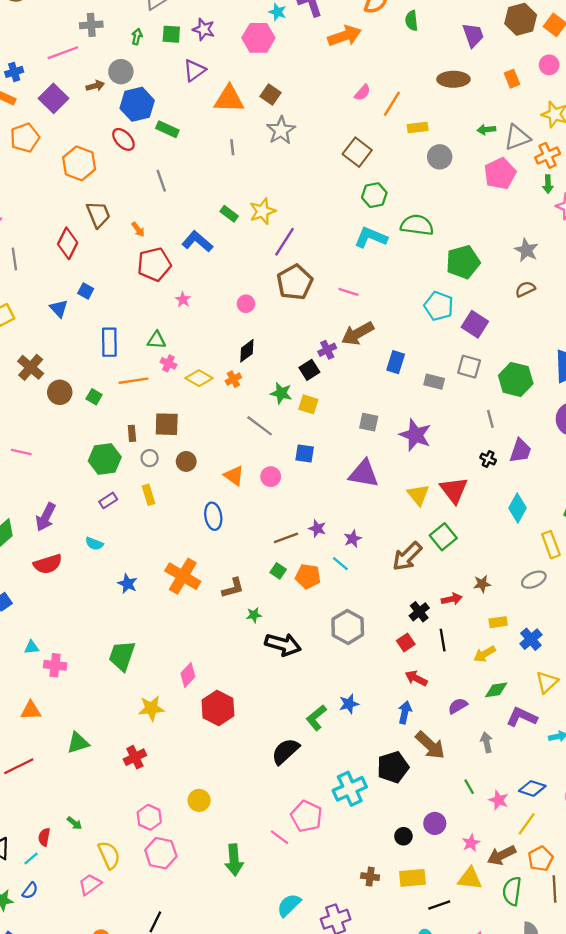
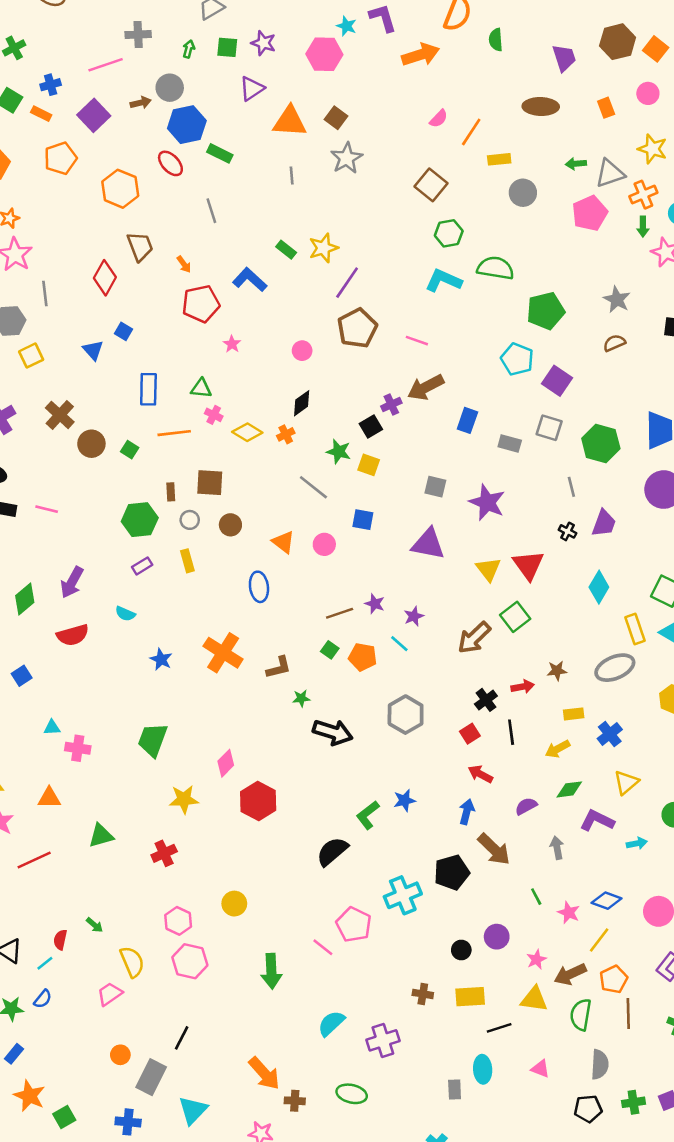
gray ellipse: (534, 580) -> (615, 668), size x1.4

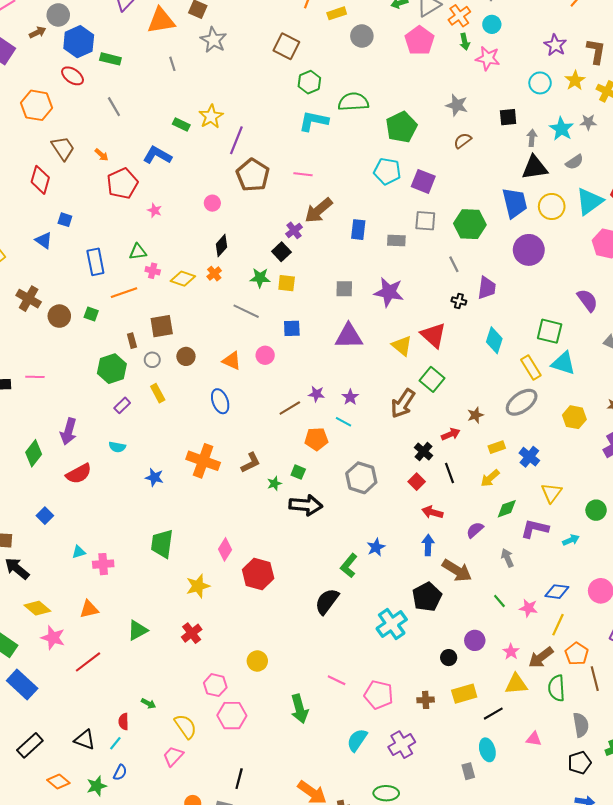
green square: (330, 650) -> (298, 472), moved
pink pentagon: (354, 925) -> (379, 695), moved

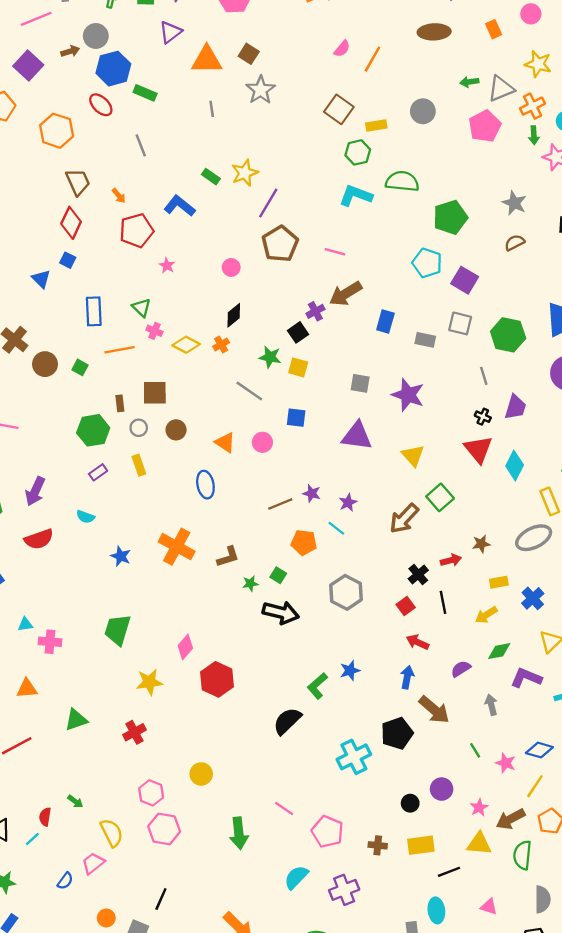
yellow rectangle: (337, 13) -> (376, 126), moved
red diamond: (40, 180) -> (71, 223), moved
green triangle: (138, 252) -> (142, 308), turned 42
red triangle: (433, 335) -> (478, 449), moved
blue semicircle: (120, 772) -> (65, 881), moved

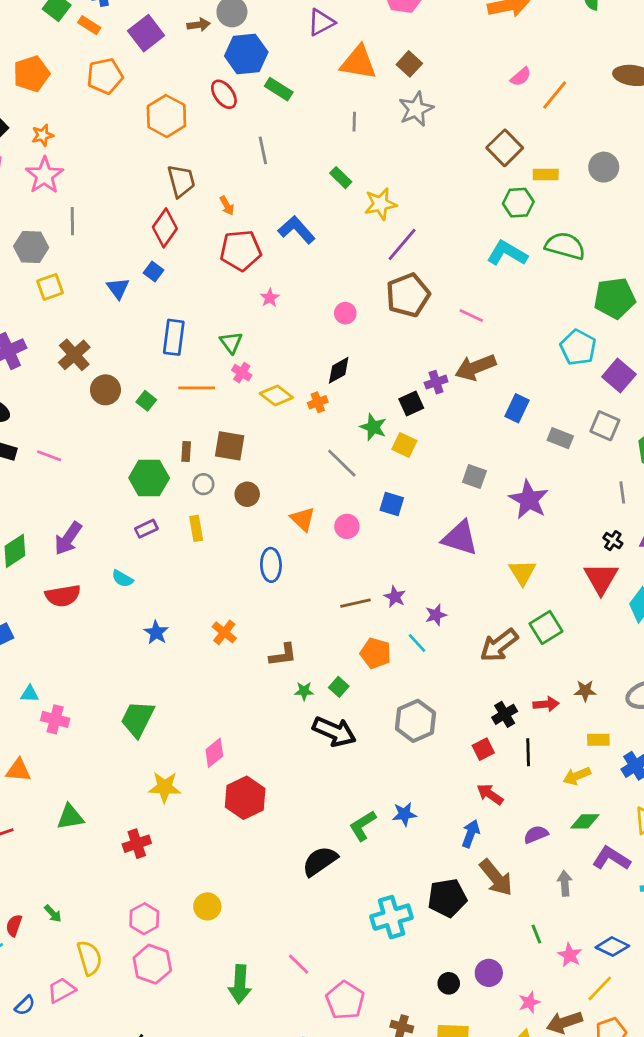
green rectangle: (211, 177) -> (341, 178), moved
orange cross: (177, 547) -> (224, 632), size x0.6

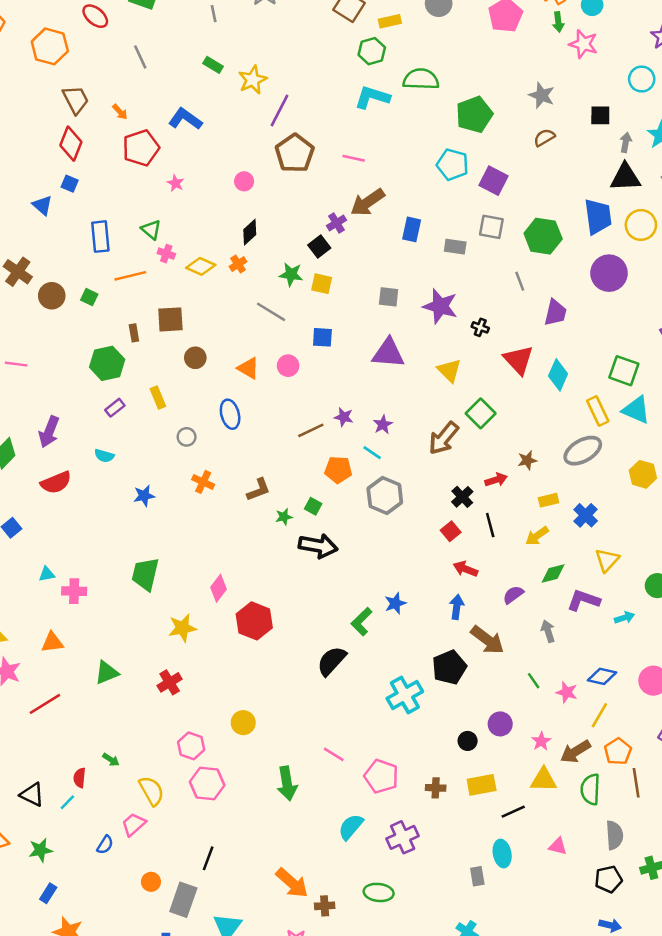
gray circle: (203, 484) -> (187, 437), moved
black cross: (613, 541) -> (480, 327), moved
blue star: (156, 632) -> (144, 496), turned -30
gray hexagon: (416, 721) -> (385, 495), moved

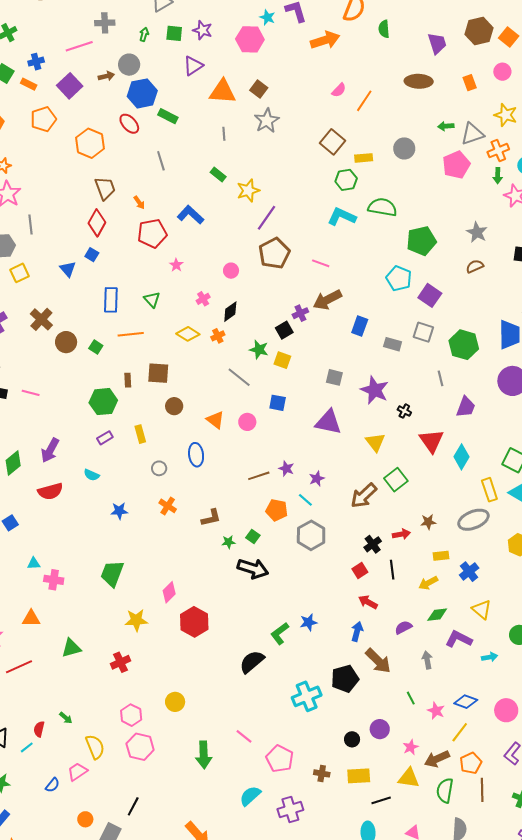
pink cross: (166, 254) -> (203, 299), moved, turned 32
yellow triangle: (607, 560) -> (482, 609), turned -40

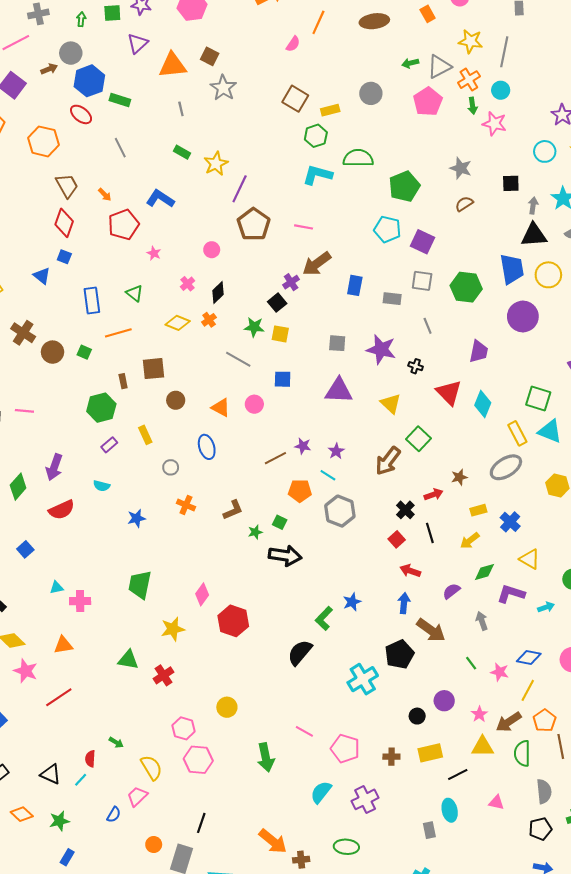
orange line: (364, 101) -> (318, 22), moved
gray line: (440, 378) -> (428, 326), moved
green triangle: (71, 648) -> (128, 660), moved, turned 35

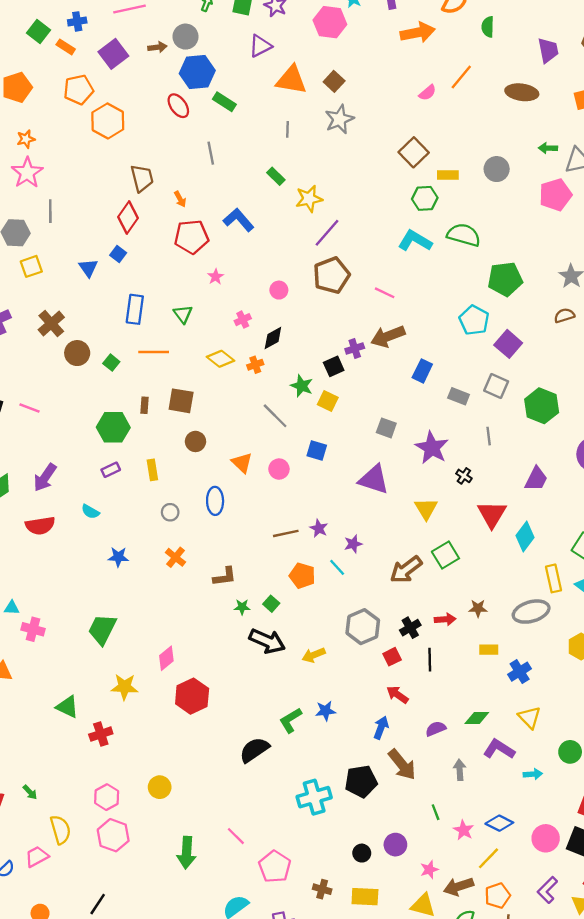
orange hexagon: (43, 141) -> (108, 121), moved
gray hexagon: (340, 511) -> (363, 627), moved
yellow arrow: (470, 541) -> (314, 655), moved

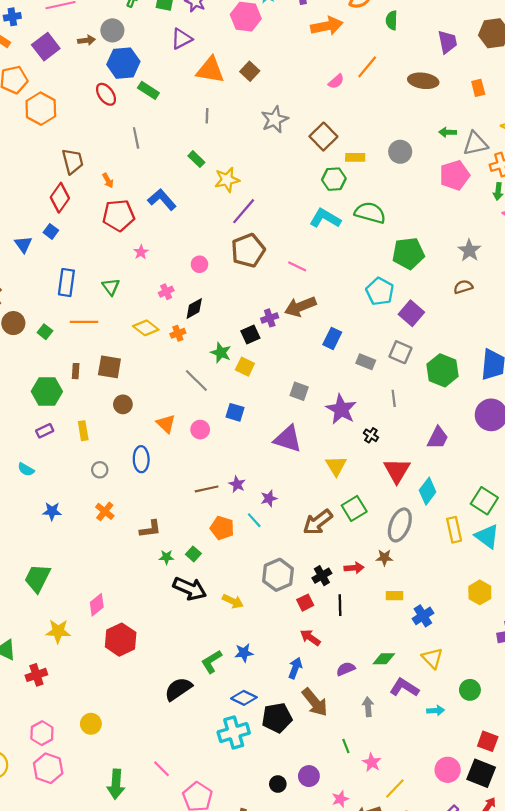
gray star: (339, 119) -> (275, 120), moved
gray ellipse: (531, 612) -> (400, 525), moved, turned -52
yellow arrow: (314, 655) -> (233, 601), turned -132
blue diamond: (499, 823) -> (244, 698), moved

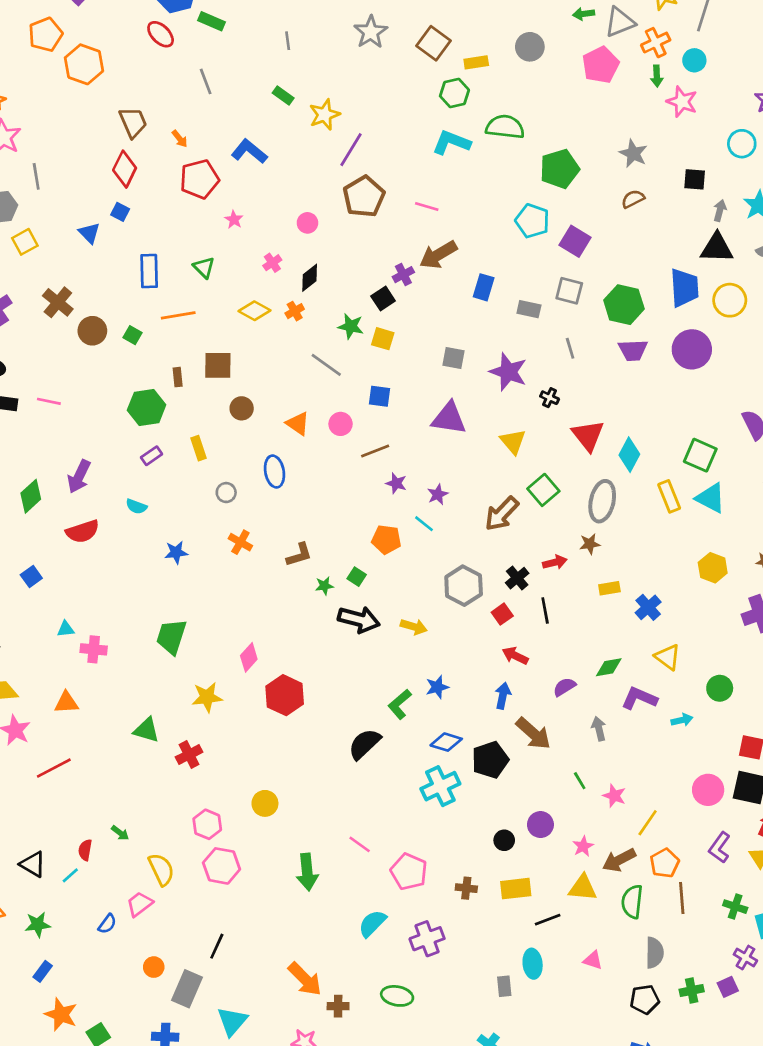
purple trapezoid: (438, 438) -> (633, 350), moved, turned 70
brown line: (207, 489) -> (375, 451), moved

